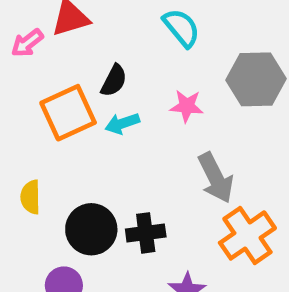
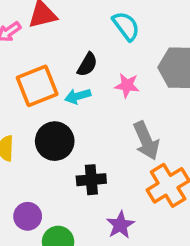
black semicircle: (114, 81) -> (87, 64), moved
black circle: (91, 229) -> (55, 141), moved

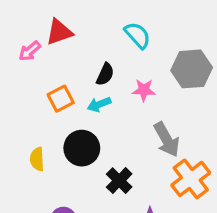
orange square: (37, 86) -> (61, 99), size x0.7
black cross: (91, 180) -> (119, 181), turned -35

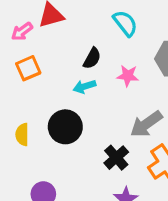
orange square: (61, 99) -> (28, 68), moved
gray arrow: (167, 139) -> (146, 124), turned 80
black cross: (119, 181) -> (116, 158), moved

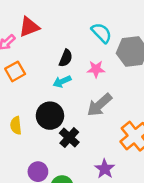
cyan semicircle: (125, 23) -> (101, 33), moved
gray arrow: (146, 124) -> (99, 105), moved
black cross: (116, 158) -> (69, 138), moved

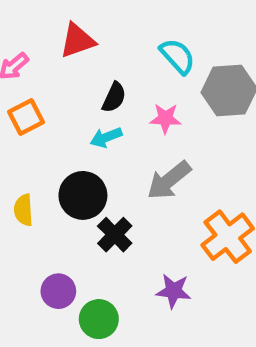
red triangle: (29, 27) -> (77, 41), moved
purple star: (105, 169) -> (173, 291), turned -30

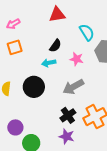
red triangle: (77, 41) -> (57, 15), moved
black cross: (115, 235) -> (68, 115), moved

